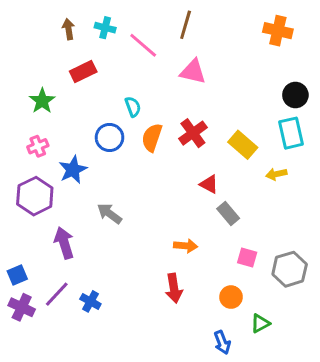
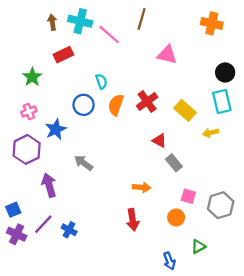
cyan cross: (105, 28) -> (80, 21), size x1.5
pink triangle: (193, 72) -> (167, 55), moved
orange circle: (231, 297) -> (176, 217), moved

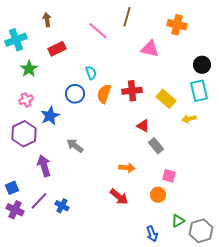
cyan cross: (80, 21) -> (16, 40), moved, turned -35
orange cross: (212, 23) -> (177, 25), moved
red cross: (147, 101) -> (132, 91), turned 30
gray hexagon: (221, 205) -> (201, 231), moved
red arrow: (133, 220) -> (119, 197), turned -42

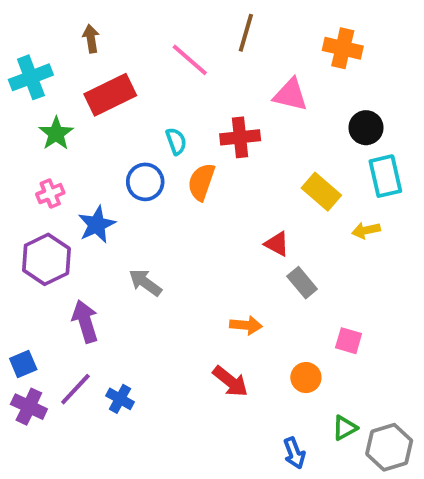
red rectangle: (57, 49) -> (110, 95), size x1.4
black circle: (202, 65) -> (366, 128), moved
red cross: (132, 91) -> (240, 137), moved
pink square: (169, 176) -> (349, 341), moved

